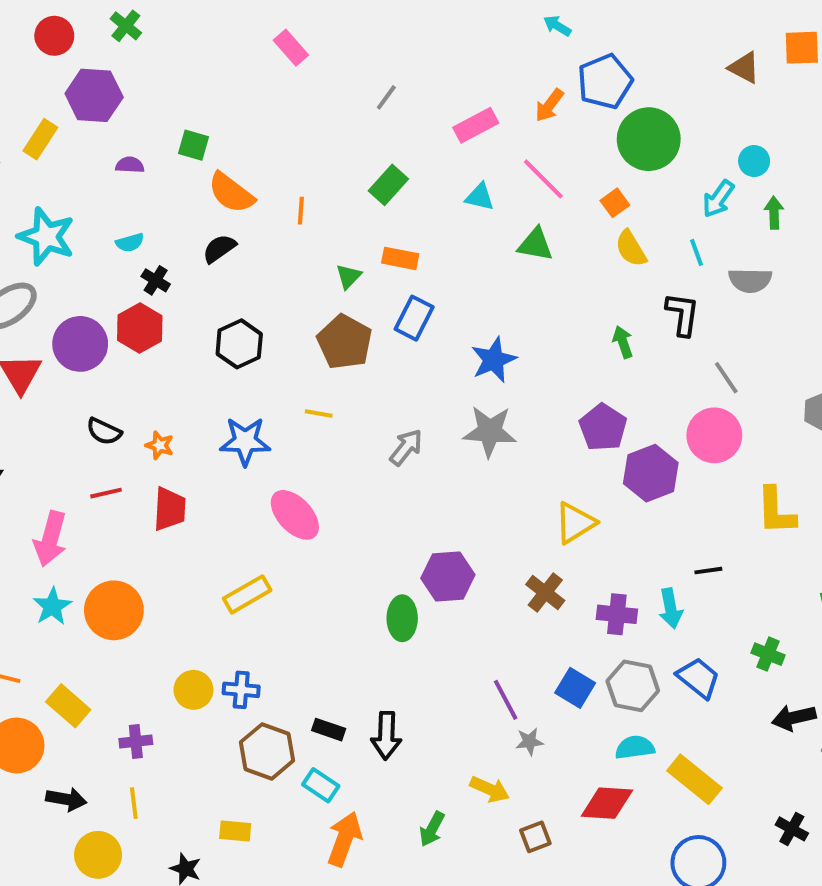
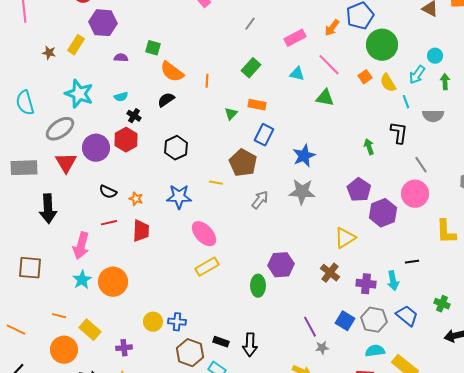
yellow semicircle: (631, 248) -> (388, 83), moved
brown pentagon: (345, 342) -> (243, 163), moved
yellow rectangle: (247, 594) -> (207, 267), moved

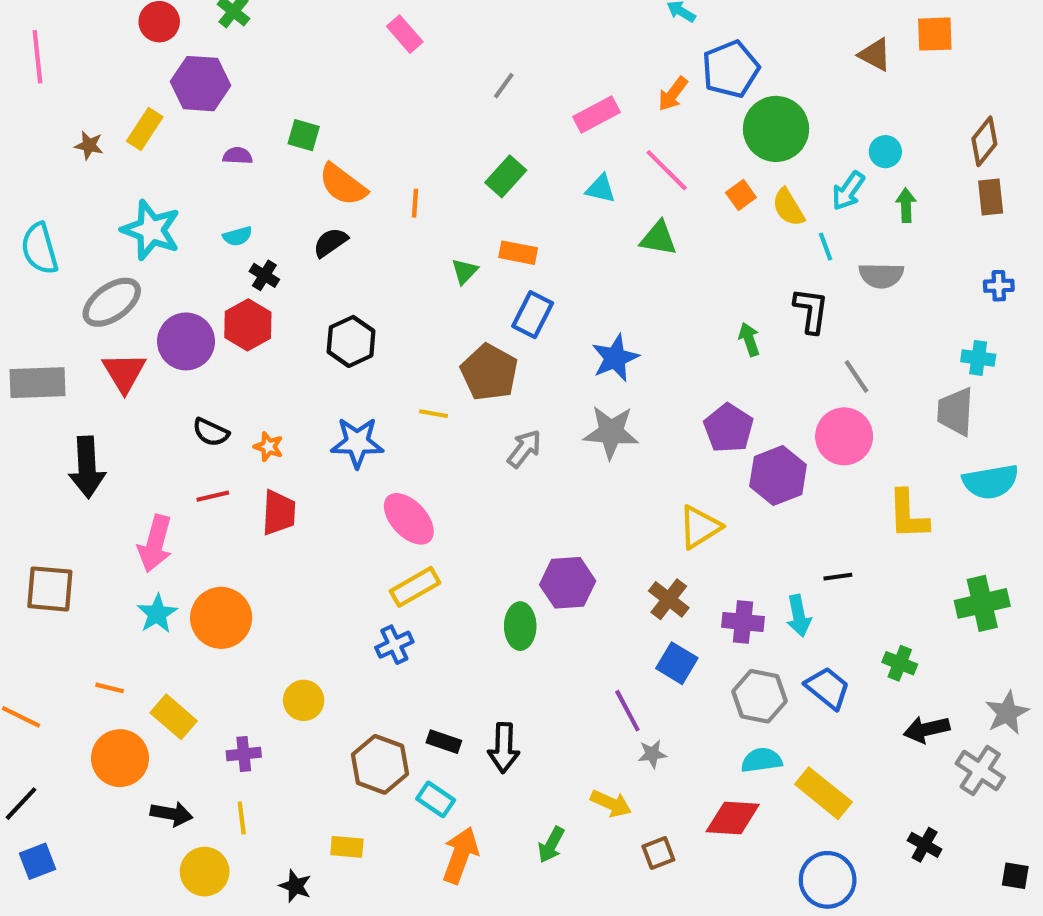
blue square: (345, 321) -> (677, 663), moved
blue cross: (177, 322) -> (394, 645), moved, turned -30

